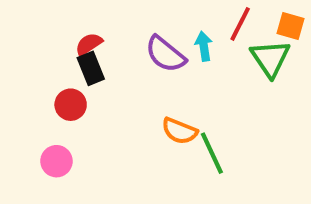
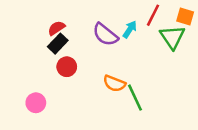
cyan arrow: (204, 46) -> (130, 29), turned 42
black rectangle: (91, 68) -> (58, 44), turned 66
red circle: (71, 105) -> (67, 67), moved

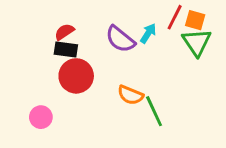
orange square: (185, 17) -> (195, 20), moved
black rectangle: (58, 44) -> (66, 50), turned 54
red circle: (67, 67) -> (76, 76), size x1.5

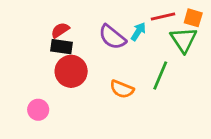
red line: (175, 17) -> (163, 16), turned 50
orange square: (195, 20) -> (193, 18), moved
green line: (154, 111) -> (160, 75), moved, turned 48

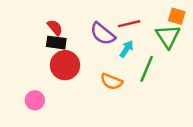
red line: (163, 16) -> (129, 24), moved
red semicircle: (60, 30) -> (55, 27), turned 84
cyan arrow: (138, 32) -> (127, 49), moved

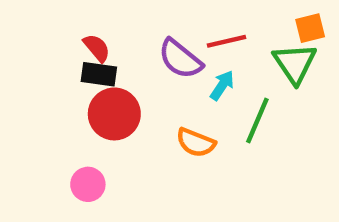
orange square: (177, 16) -> (310, 28), turned -30
pink circle: (35, 100) -> (88, 184), moved

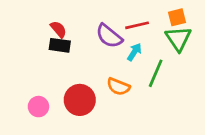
orange square: (310, 28) -> (177, 17), moved
red circle: (114, 114) -> (80, 100), moved
pink circle: (88, 184) -> (38, 107), moved

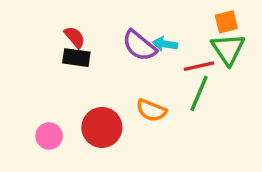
red line: (137, 25) -> (199, 66), moved
cyan arrow: (134, 52) -> (165, 44), moved, turned -114

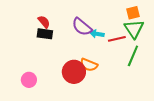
cyan arrow: (165, 44) -> (97, 34), moved
green line: (199, 93) -> (133, 56), moved
red circle: (102, 127) -> (74, 72), moved

